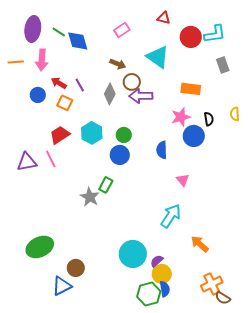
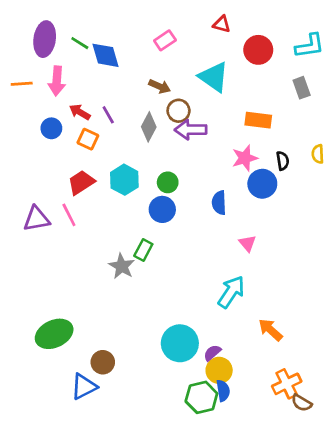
cyan L-shape: (215, 34) -> (310, 46), moved

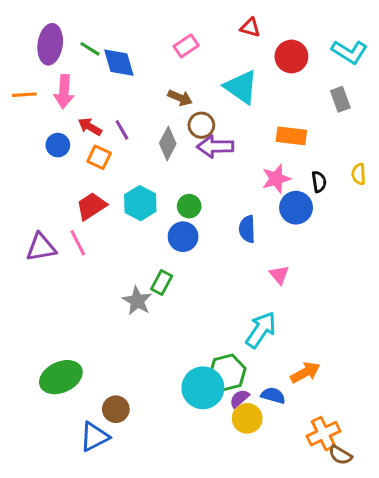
cyan L-shape: (310, 46) -> (349, 52), turned 40
orange arrow: (270, 330) -> (305, 373), turned 110
blue semicircle: (223, 391) -> (273, 395), moved, turned -65
green hexagon: (201, 397) -> (227, 373), moved

